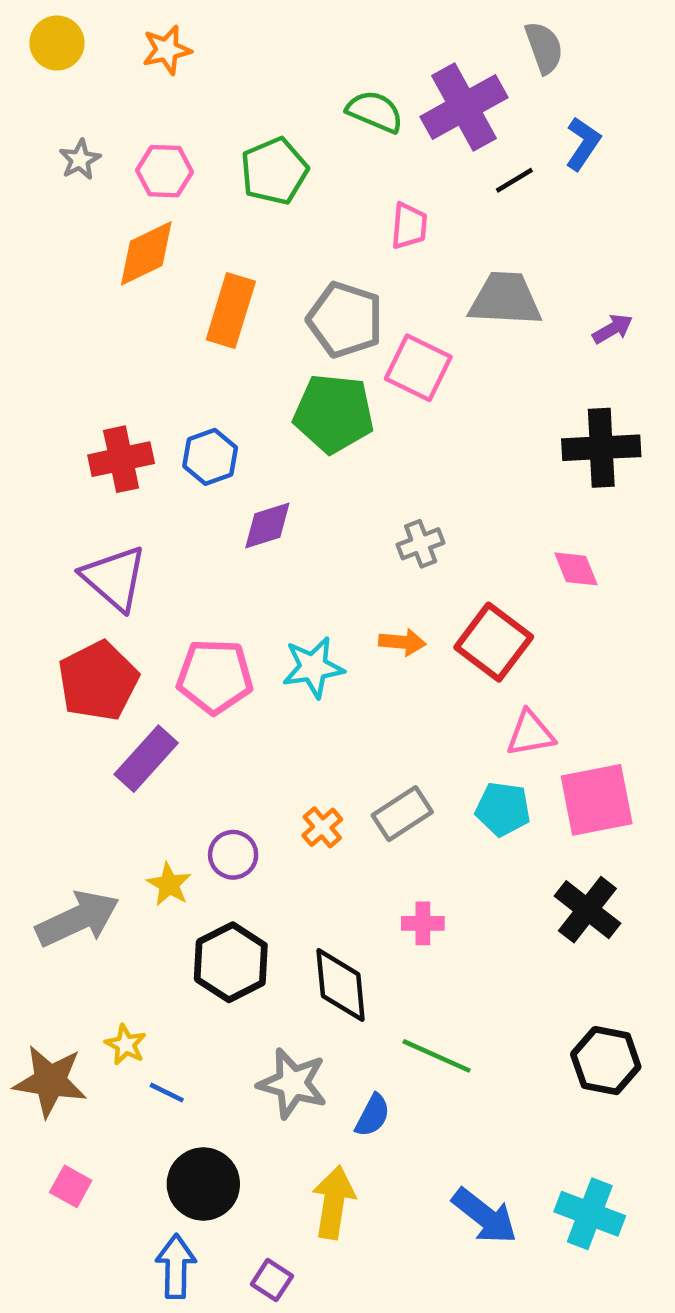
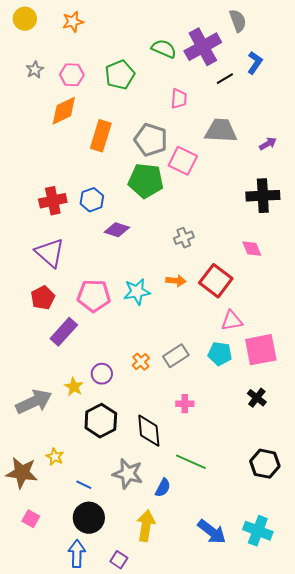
purple diamond: (267, 525) -> (117, 230), turned 35
red pentagon: (98, 681) -> (43, 298), size x0.7
black cross: (587, 910) -> (257, 398), size x0.7
blue line: (167, 1093) -> (84, 485), moved

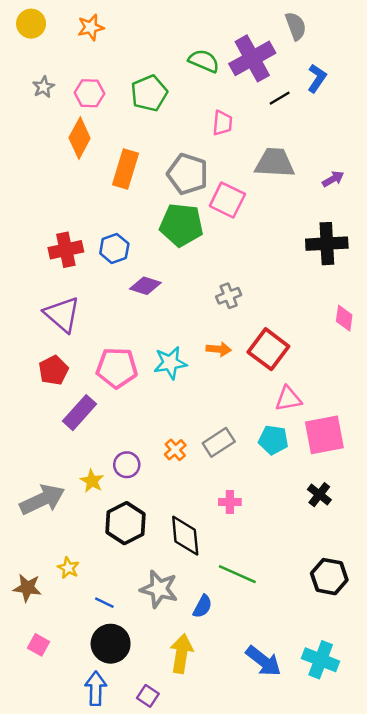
orange diamond: (64, 111) -> (80, 138), turned -36
pink diamond: (252, 249) -> (344, 318), moved, turned 30
brown star: (22, 473) -> (27, 588), size x0.7

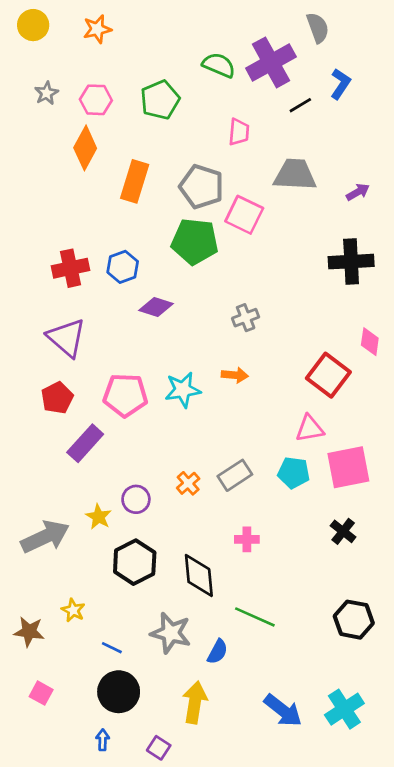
red square: (268, 349) -> (328, 375), moved
cyan cross: (321, 660) -> (344, 709), turned 36
blue arrow: (96, 688) -> (103, 740), size x0.6

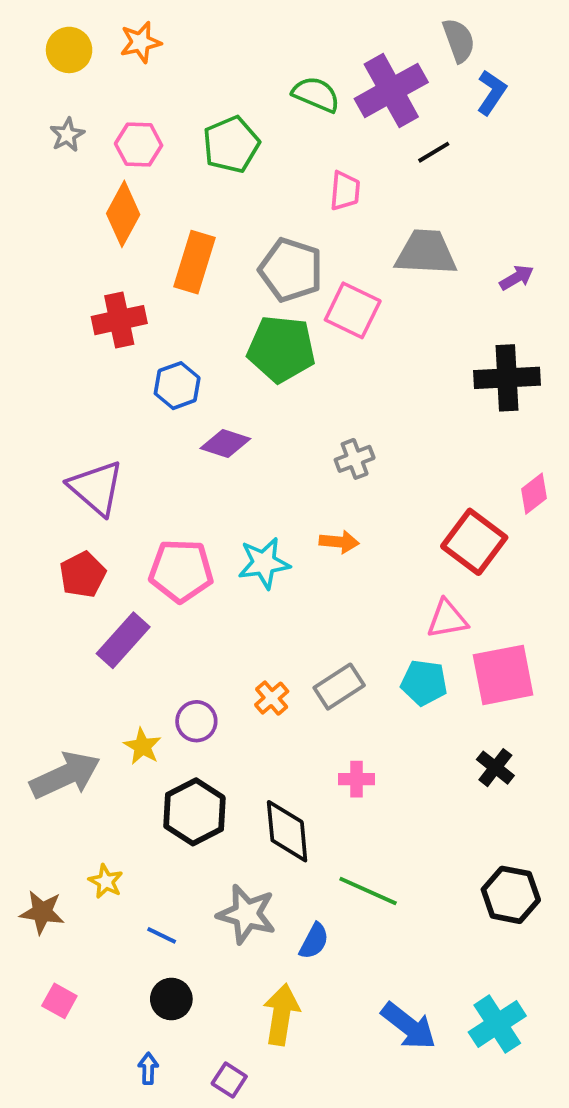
yellow circle: (33, 25) -> (69, 50), moved
blue L-shape: (340, 84) -> (492, 92), moved
red cross: (71, 268) -> (119, 320), moved
pink diamond: (370, 342) -> (534, 494), turned 44
black circle: (119, 692) -> (171, 999), size x0.7

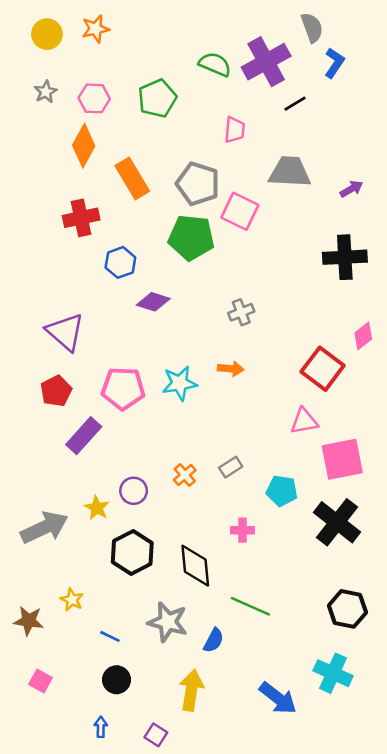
orange rectangle: (194, 262) -> (132, 178), turned -48
cyan pentagon: (424, 683) -> (282, 491), moved
gray rectangle: (339, 687) -> (231, 467), size x0.7
black cross: (495, 768) -> (337, 522), size x1.8
cyan cross: (497, 1024) -> (333, 673), moved, turned -33

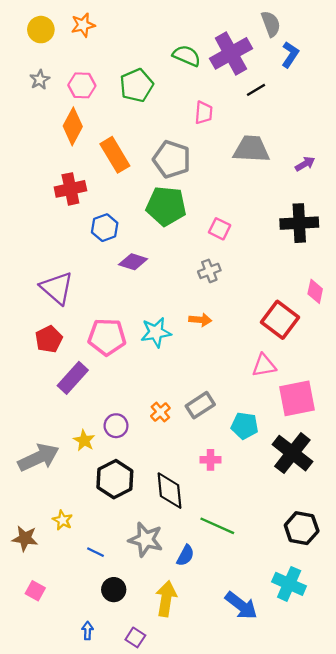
pink square: (240, 211) -> (220, 229), moved, size x0.7
pink diamond: (363, 336) -> (315, 291), turned -40
gray rectangle: (231, 467) -> (200, 405), size x1.4
black circle: (117, 680) -> (114, 590), moved

